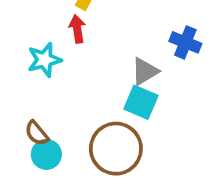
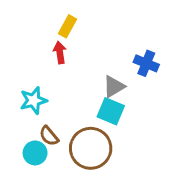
cyan star: (44, 60) -> (33, 100), moved
brown semicircle: (37, 133) -> (49, 136), moved

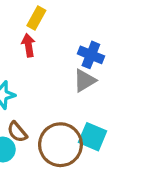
blue cross: (146, 63) -> (91, 55), moved
cyan square: (111, 111) -> (93, 137), moved

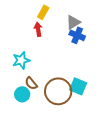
gray triangle: (85, 81) -> (73, 22), moved

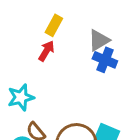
red arrow: (38, 29) -> (46, 51), turned 40

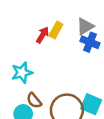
yellow rectangle: (54, 25) -> (56, 30), moved

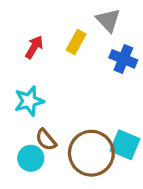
gray triangle: (85, 26) -> (108, 20), moved, turned -42
red arrow: (43, 35) -> (34, 47), moved

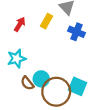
cyan circle: (31, 158) -> (41, 79), moved

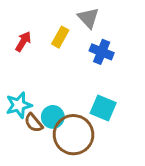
cyan star: (17, 59) -> (19, 105), moved
cyan square: (78, 86) -> (103, 108), moved

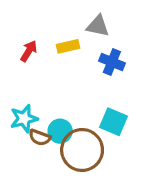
gray triangle: (88, 18) -> (98, 26), turned -35
yellow rectangle: (60, 37) -> (68, 46), turned 48
brown semicircle: (34, 123) -> (40, 137), turned -30

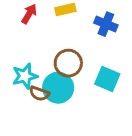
cyan circle: (60, 131) -> (58, 88), size x1.4
brown circle: (82, 150) -> (68, 63), moved, size x0.7

